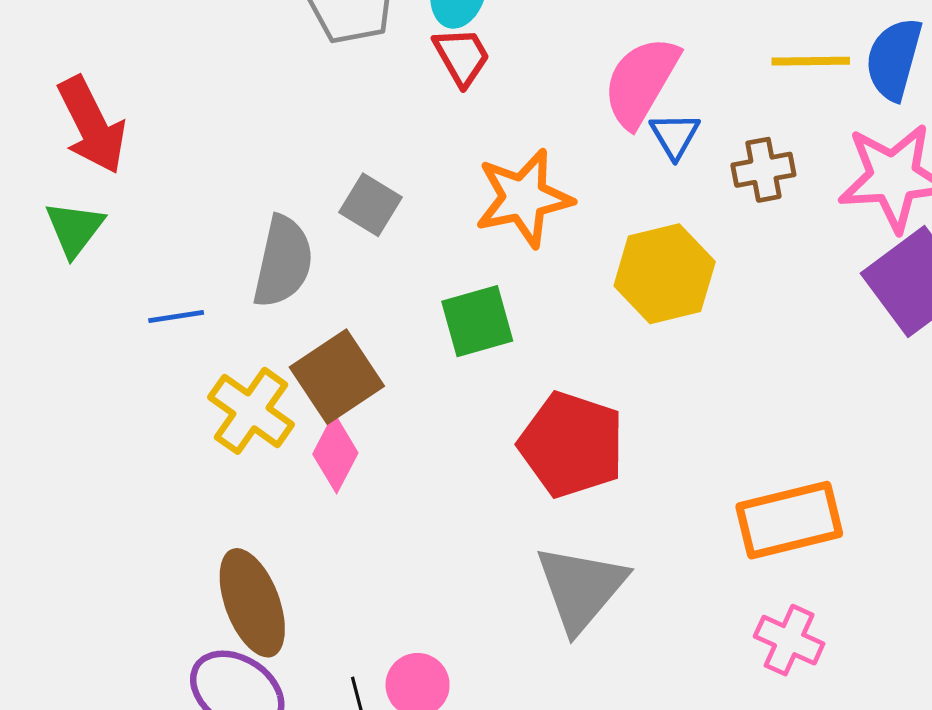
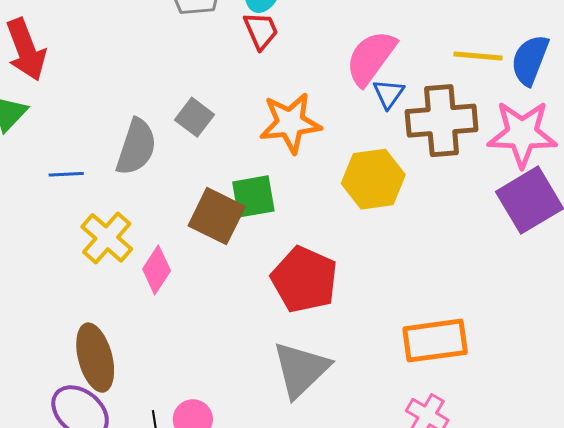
brown cross: (763, 170) -> (442, 121), size x1.8
brown square: (337, 377) -> (217, 216), moved, turned -36

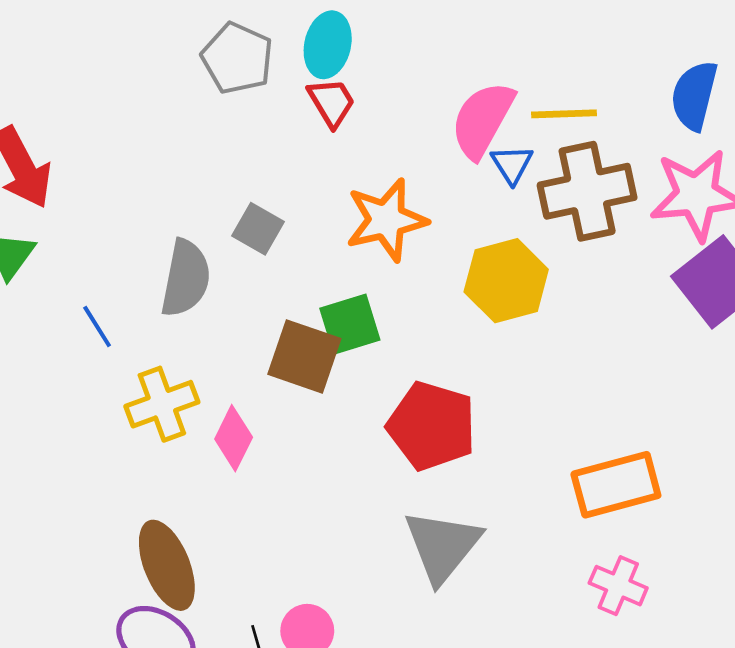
yellow line: (478, 56) -> (564, 114), moved
blue line: (66, 174) -> (97, 327), turned 68
yellow cross: (107, 238) -> (162, 404), turned 36

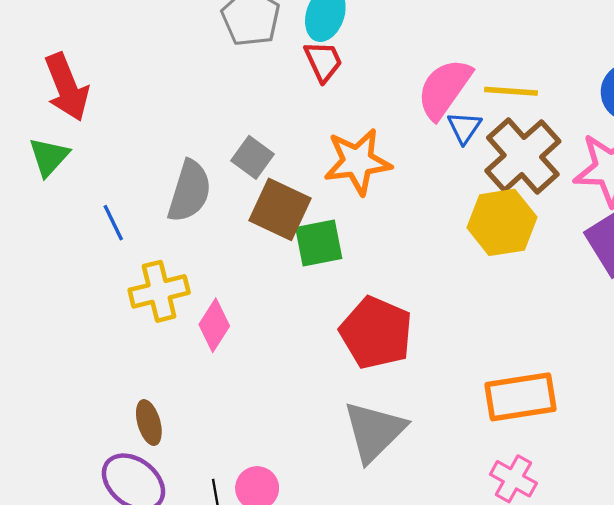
brown cross: (587, 191) -> (523, 156), turned -36
yellow hexagon: (506, 281) -> (502, 222), moved
brown square: (304, 356) -> (280, 209), moved
brown ellipse: (167, 565) -> (149, 423), size x0.6

